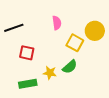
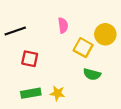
green semicircle: (70, 67) -> (92, 74), moved, turned 56
yellow star: (50, 73) -> (57, 93), moved

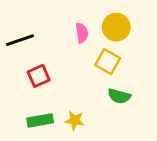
yellow circle: (105, 34) -> (116, 27), moved
red square: (30, 59) -> (39, 76), turned -36

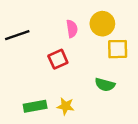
yellow square: (108, 62) -> (118, 49), moved, turned -30
red square: (39, 76) -> (58, 59), moved

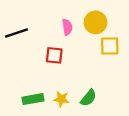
red square: (58, 59) -> (54, 55), turned 30
green semicircle: (105, 85) -> (88, 98), moved, turned -66

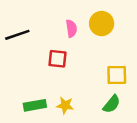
yellow square: (110, 46) -> (117, 75), moved
green semicircle: (88, 98) -> (112, 104), moved

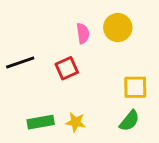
black line: (17, 35) -> (20, 62), moved
red square: (58, 59) -> (67, 68), turned -30

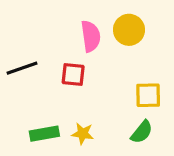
pink semicircle: (83, 33) -> (91, 36), size x1.4
red square: (67, 68) -> (73, 75), turned 30

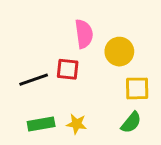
yellow circle: (129, 30) -> (119, 52), moved
black line: (22, 68) -> (34, 80), moved

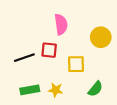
yellow circle: (119, 52) -> (101, 37), moved
yellow square: (137, 88) -> (76, 64), moved

